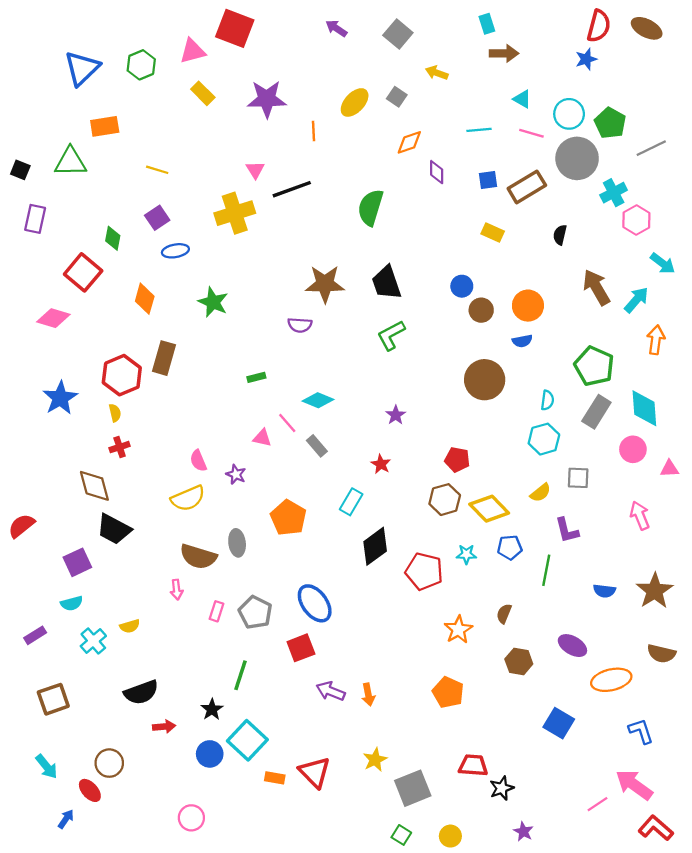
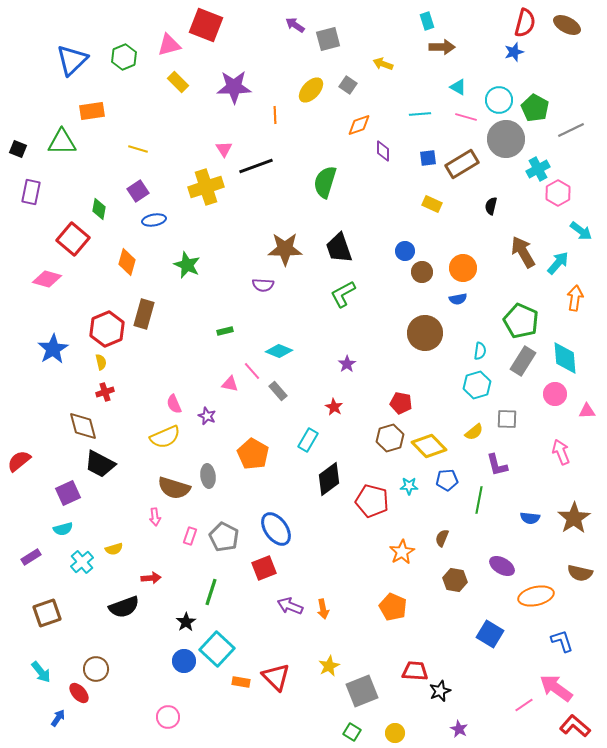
gray square: (398, 34) -> (328, 39), moved, turned 35
red arrow: (164, 727) -> (151, 578), moved

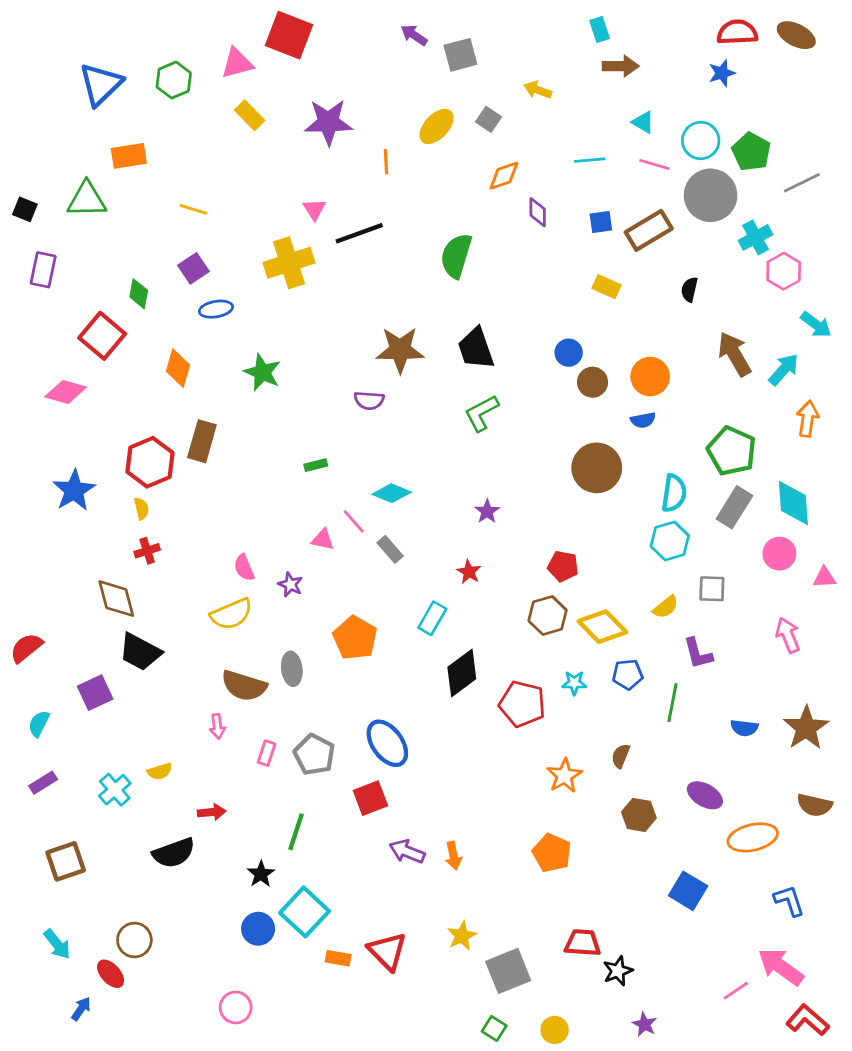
red semicircle: (525, 23) -> (737, 32), turned -108
cyan semicircle: (480, 351) -> (674, 493), size x1.5
cyan semicircle: (63, 529) -> (39, 724), moved, turned 132

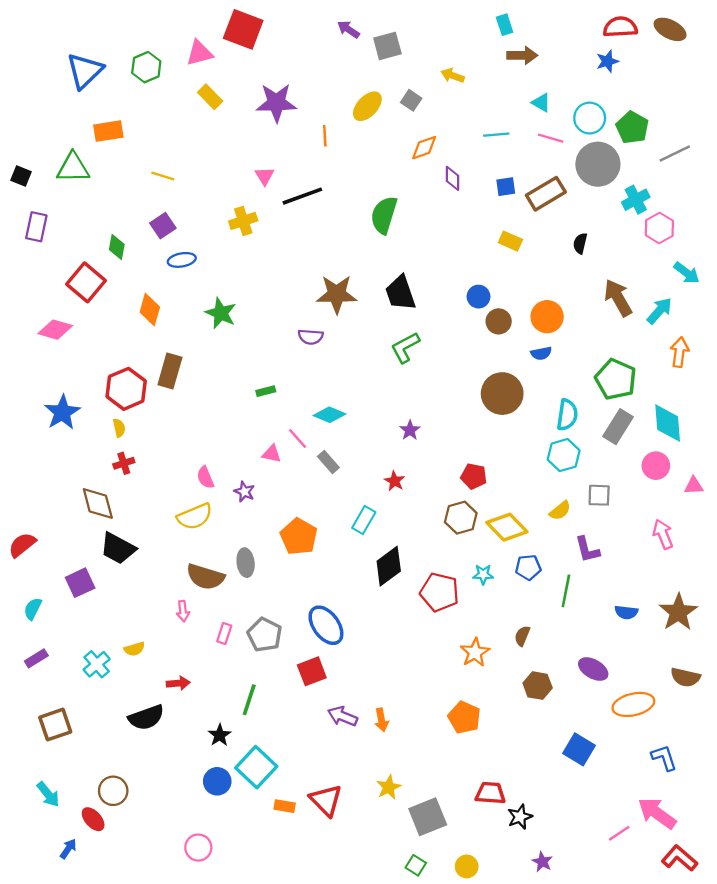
yellow cross: (289, 263) -> (243, 221), size x0.7

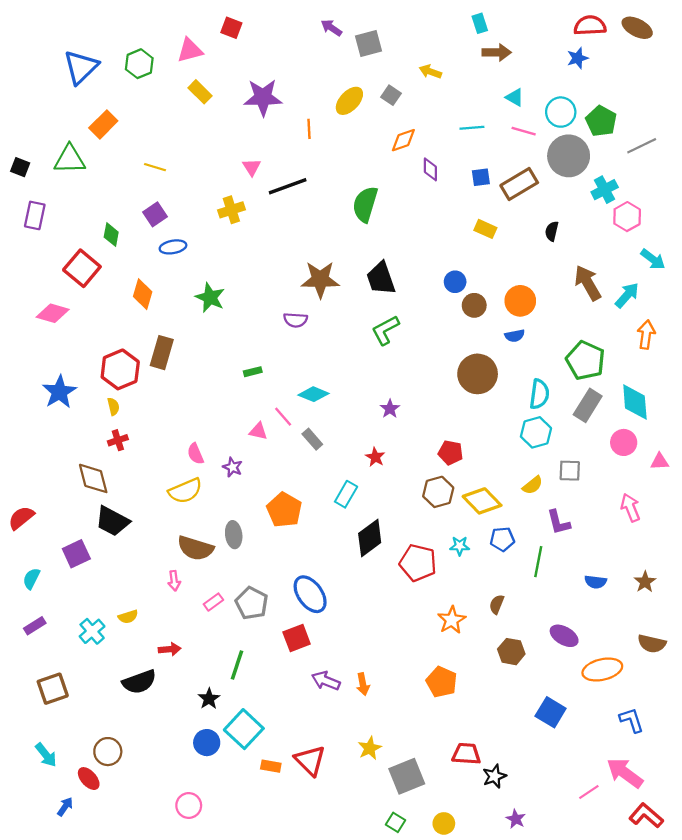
red square: (243, 29) -> (231, 28), size x0.6
orange rectangle: (108, 131) -> (103, 124), turned -36
brown star: (678, 612) -> (645, 582), size x0.6
pink rectangle: (224, 634) -> (213, 602), turned 36

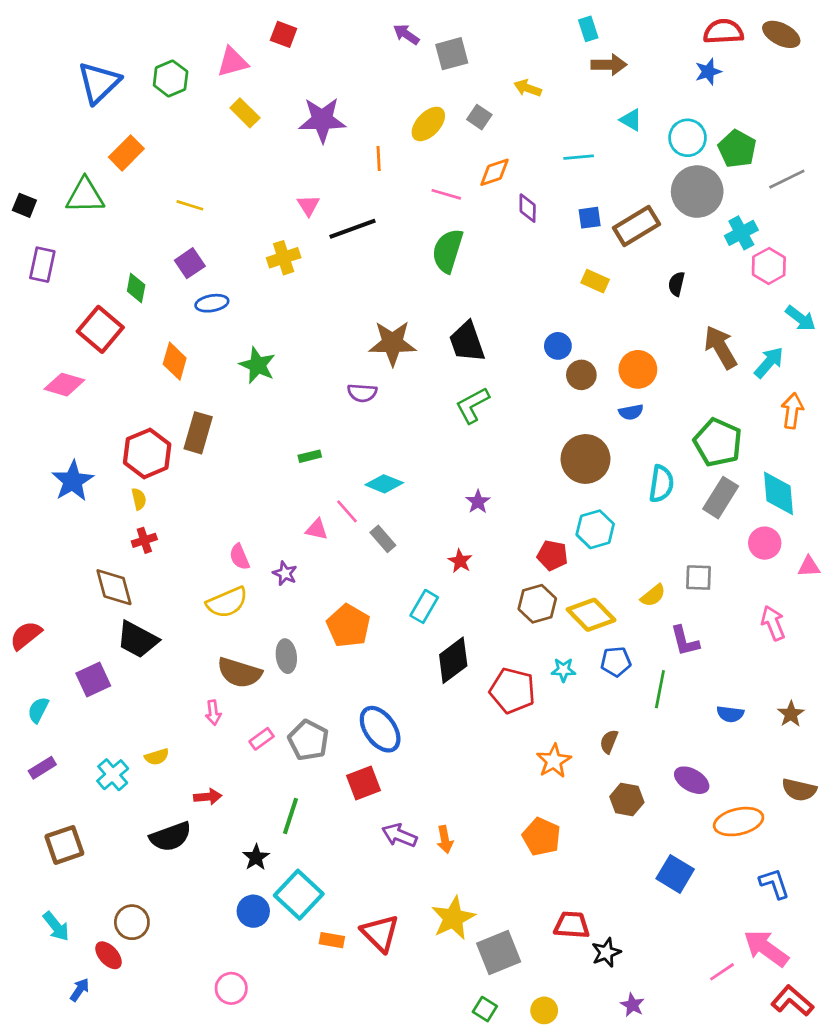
pink line: (524, 131) -> (446, 194), moved
cyan hexagon: (536, 432) -> (595, 529), moved
yellow star: (370, 748) -> (453, 918), size x1.5

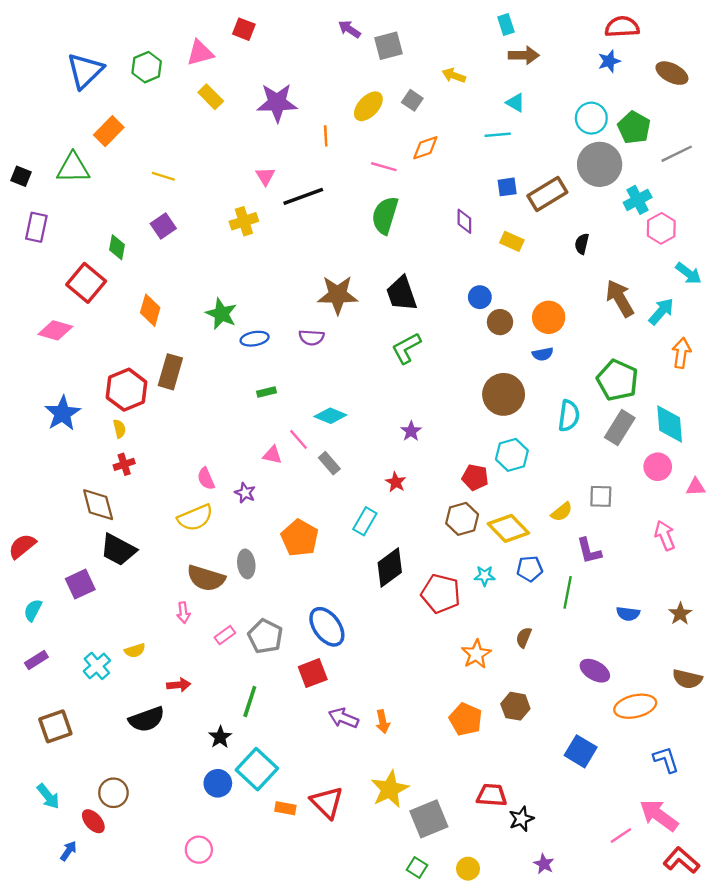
brown ellipse: (781, 34) -> (672, 73), moved
cyan triangle: (631, 120) -> (515, 103), moved
purple diamond: (528, 208) -> (464, 221), moved
blue ellipse: (212, 303) -> (255, 339), moved
brown hexagon: (627, 799) -> (515, 706), moved

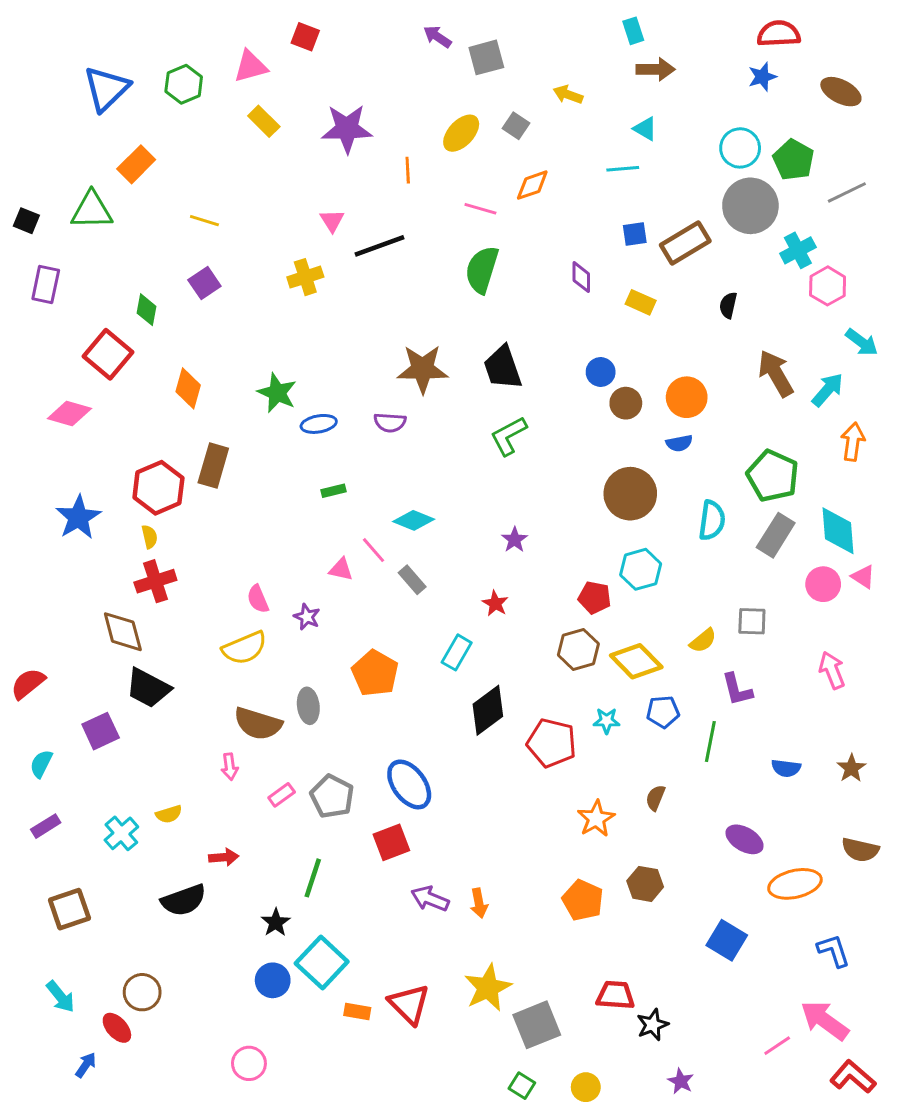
red cross: (124, 464) -> (155, 581), size x1.5
pink triangle: (696, 487) -> (863, 577), moved, turned 36

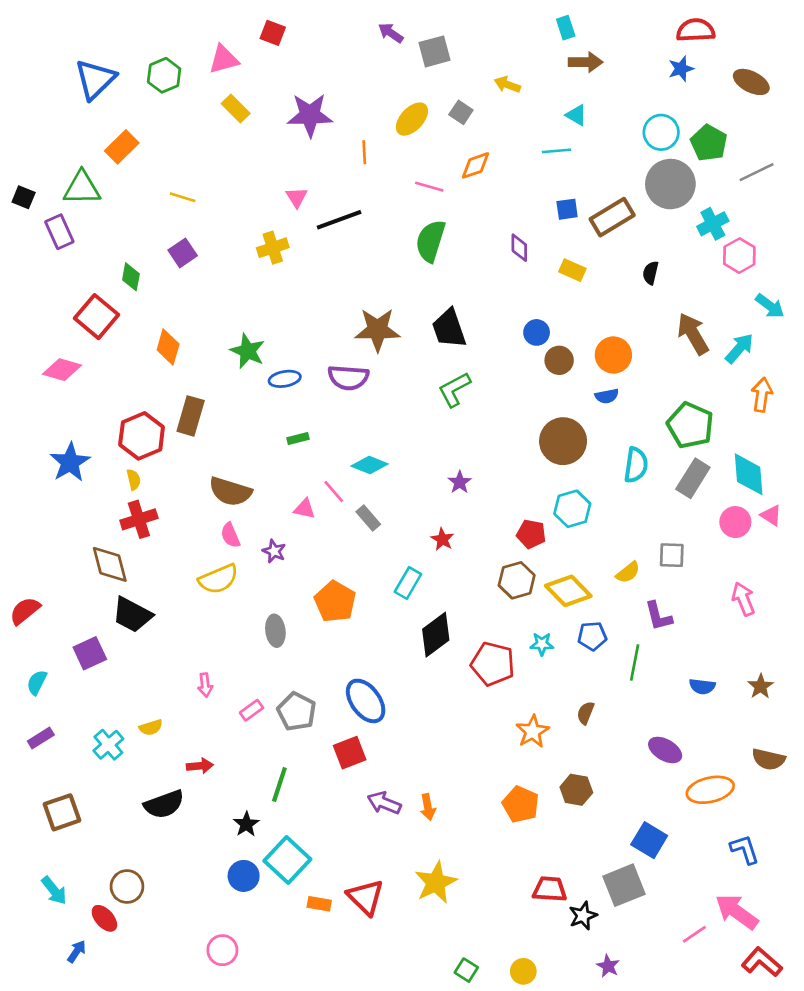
purple rectangle: (46, 284) -> (59, 232), moved, turned -36
purple semicircle: (390, 422) -> (348, 378), size x1.4
brown semicircle: (258, 724) -> (230, 492), moved
gray square: (537, 1025) -> (624, 885), moved

